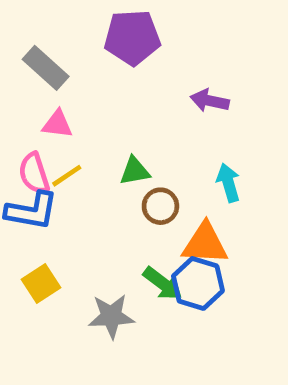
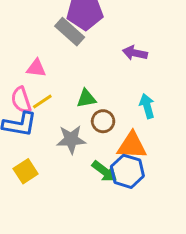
gray rectangle: (46, 68) -> (70, 32), moved
gray star: (111, 316) -> (71, 139), moved

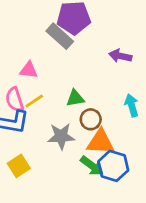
orange triangle: (132, 146) -> (101, 142), moved

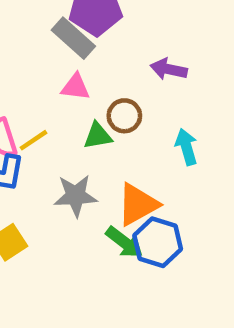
pink triangle: (29, 70) -> (76, 87), moved
brown circle: (91, 119) -> (124, 116), moved
orange triangle: (101, 142) -> (138, 205), turned -32

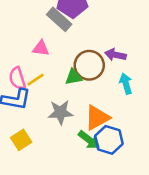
purple arrow: (169, 69) -> (115, 55), moved
pink triangle: (76, 87) -> (41, 48), moved
brown circle: (124, 116) -> (89, 65), size x1.5

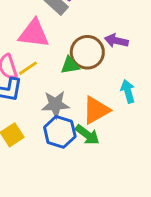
pink triangle: (41, 48) -> (34, 33), size x1.6
cyan arrow: (126, 84) -> (128, 91), moved
blue hexagon: (109, 140) -> (60, 132), moved

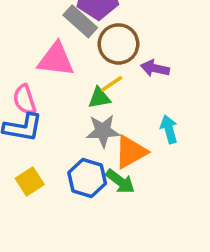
brown circle: (87, 52) -> (118, 44), moved
yellow line: (28, 68) -> (112, 84), moved
gray star: (55, 104) -> (103, 131), moved

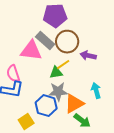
gray rectangle: (80, 21) -> (45, 41), moved
blue hexagon: (87, 178) -> (46, 106), moved
yellow square: (30, 181) -> (26, 122), moved
green arrow: (120, 181) -> (82, 121), moved

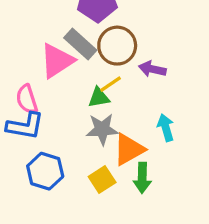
pink triangle: (31, 51) -> (57, 61), turned -40
blue hexagon: (46, 106) -> (45, 171), moved
green arrow: (82, 121) -> (142, 178), turned 54
yellow square: (26, 122) -> (102, 180), moved

